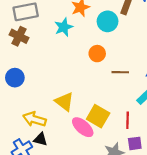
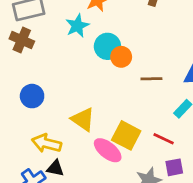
cyan circle: (108, 21) -> (107, 46), moved
blue circle: (15, 78) -> (32, 96), moved
red line: (128, 120) -> (164, 139), turned -63

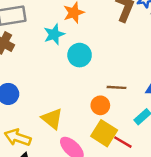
orange circle: (121, 57) -> (100, 105), moved
yellow square: (126, 135) -> (104, 133), moved

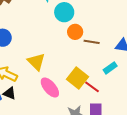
orange circle: (100, 105) -> (75, 32), moved

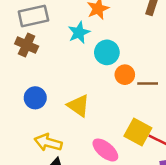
yellow triangle: (36, 62) -> (78, 106), moved

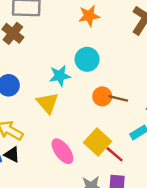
cyan star: (79, 33) -> (60, 76), moved
orange circle: (125, 75) -> (102, 96), moved

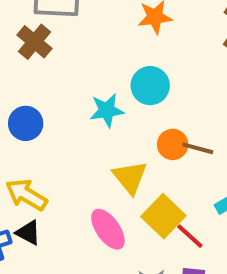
yellow triangle: (48, 103) -> (130, 177), moved

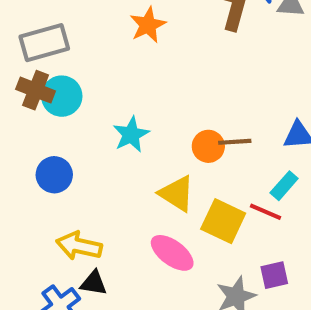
cyan circle: (150, 86) -> (62, 96), moved
red line: (190, 236) -> (266, 212), moved

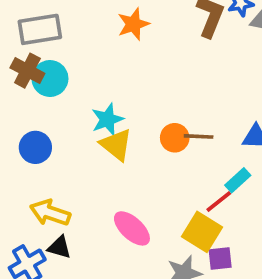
yellow triangle: (177, 194) -> (116, 145), moved
red line: (266, 212) -> (219, 202), turned -68
yellow square: (223, 221) -> (202, 232), moved

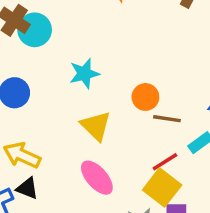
brown line: (199, 136) -> (167, 119), moved
yellow triangle: (116, 145) -> (96, 126), moved
red line: (219, 202) -> (165, 162), moved

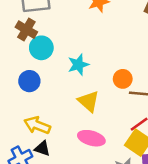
cyan circle: (35, 30) -> (41, 48), moved
pink ellipse: (97, 178) -> (91, 138), turned -30

